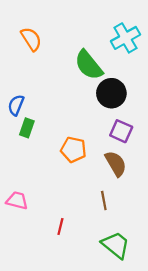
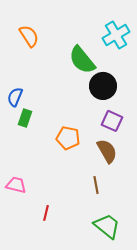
red line: (60, 227) -> (46, 213), moved

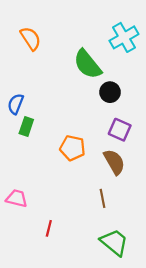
black circle: (103, 86) -> (110, 92), size x0.7

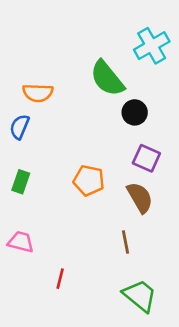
orange semicircle: (31, 38) -> (38, 93), moved, turned 125
green rectangle: (26, 126) -> (21, 182), moved

